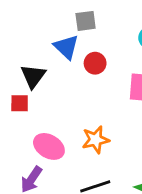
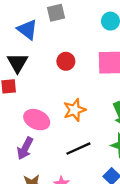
blue triangle: (66, 47) -> (27, 30), moved
red circle: (95, 63) -> (66, 61), moved

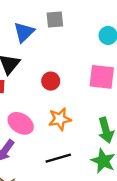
blue triangle: (27, 30) -> (24, 32), turned 30
red circle: (66, 61) -> (51, 81), moved

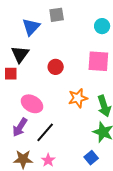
orange star: (60, 119) -> (78, 98), moved
black line: (58, 158) -> (45, 132), moved, turned -30

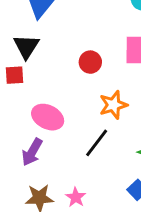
red circle: (56, 67) -> (90, 62), moved
black line: (45, 132) -> (97, 143), moved

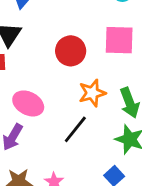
red circle: (90, 62) -> (71, 51), size x1.4

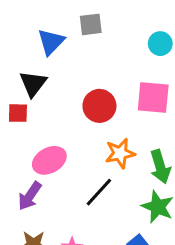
pink ellipse: (28, 103) -> (49, 160), turned -60

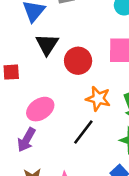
black triangle: (33, 84) -> (47, 44), moved
orange star: (120, 153) -> (98, 99), turned 30

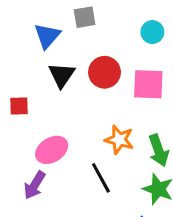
red circle: (78, 61) -> (105, 72), moved
black line: (83, 132) -> (101, 178), turned -68

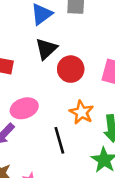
red circle: (105, 72) -> (71, 69), moved

